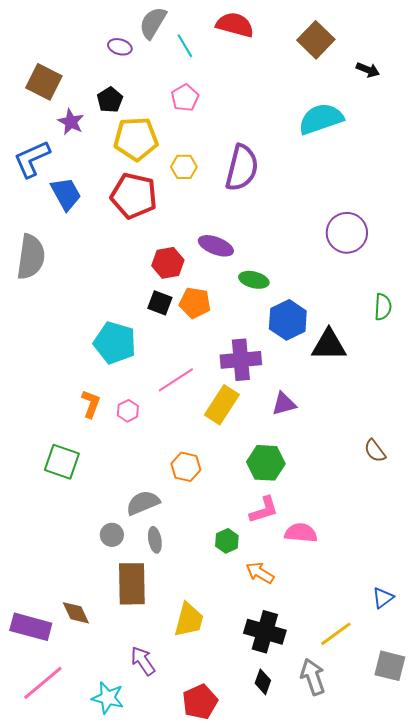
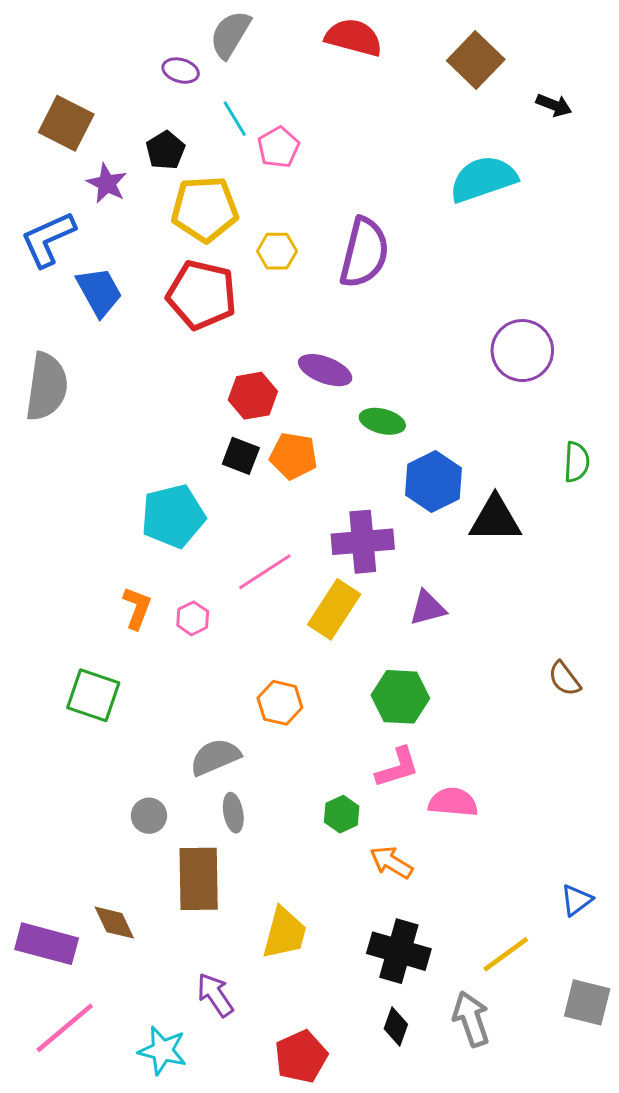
cyan line: (185, 46) -> (235, 119), moved
cyan pentagon: (115, 343) -> (173, 516), turned -30
gray circle: (112, 535) -> (149, 816), moved

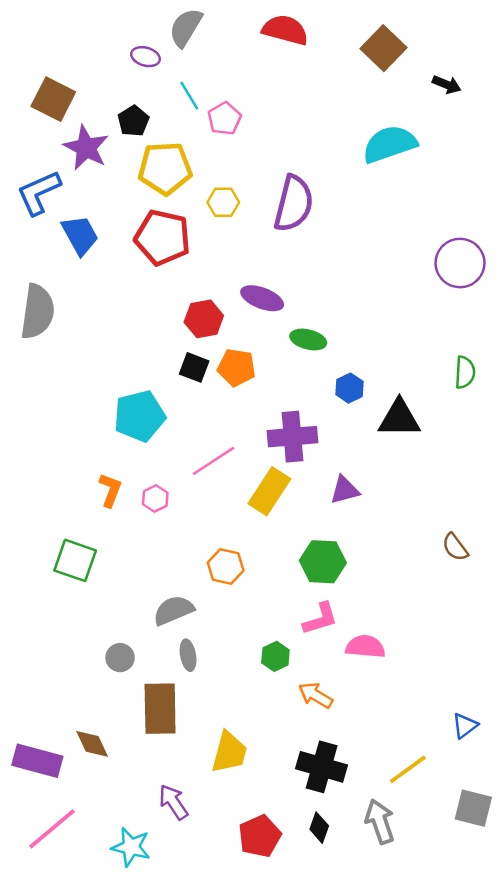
purple star: (107, 183) -> (86, 148), size x1.4
purple circle: (522, 351) -> (460, 263), moved
blue hexagon: (433, 481) -> (350, 388), size x0.6
red pentagon: (301, 1057) -> (260, 836), moved

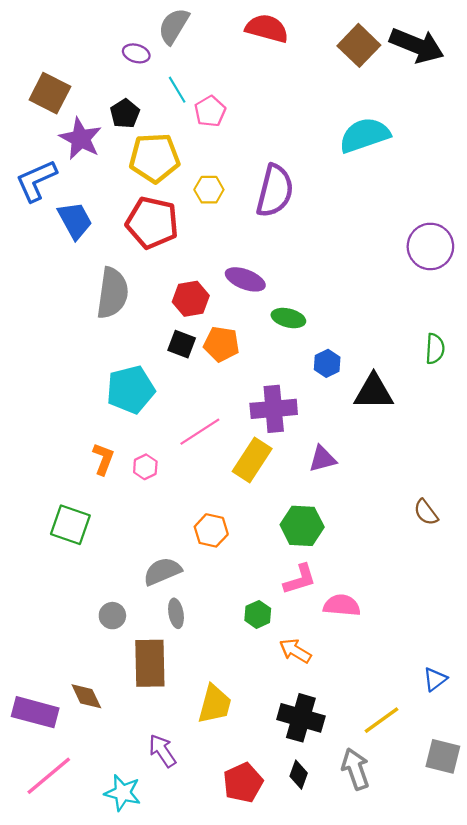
black arrow: (447, 85) -> (417, 45), moved, size x2.0
gray semicircle: (37, 312) -> (112, 293), moved

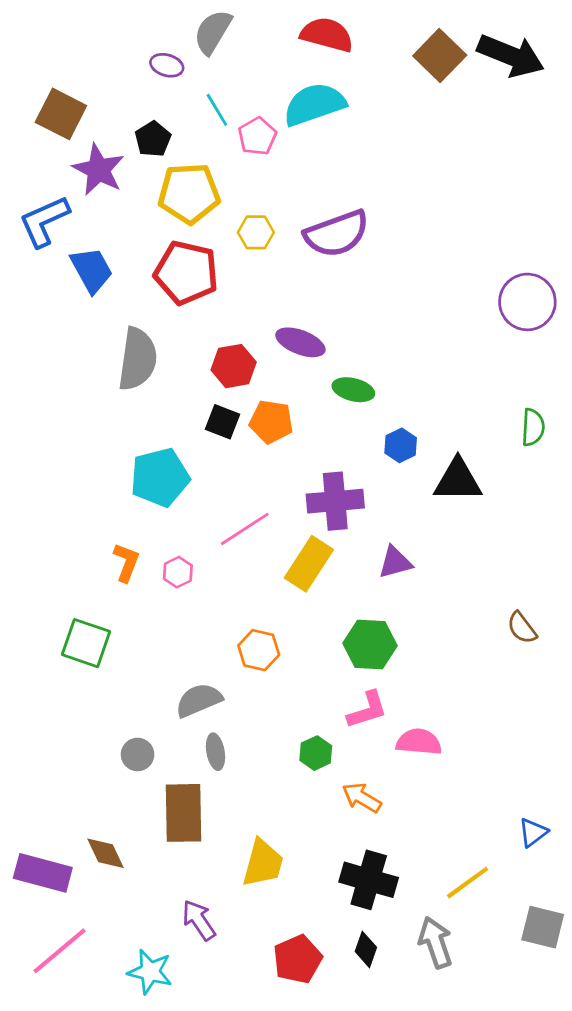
cyan semicircle: (365, 135) -> (314, 104), moved
purple semicircle: (275, 191) -> (337, 234), turned 56

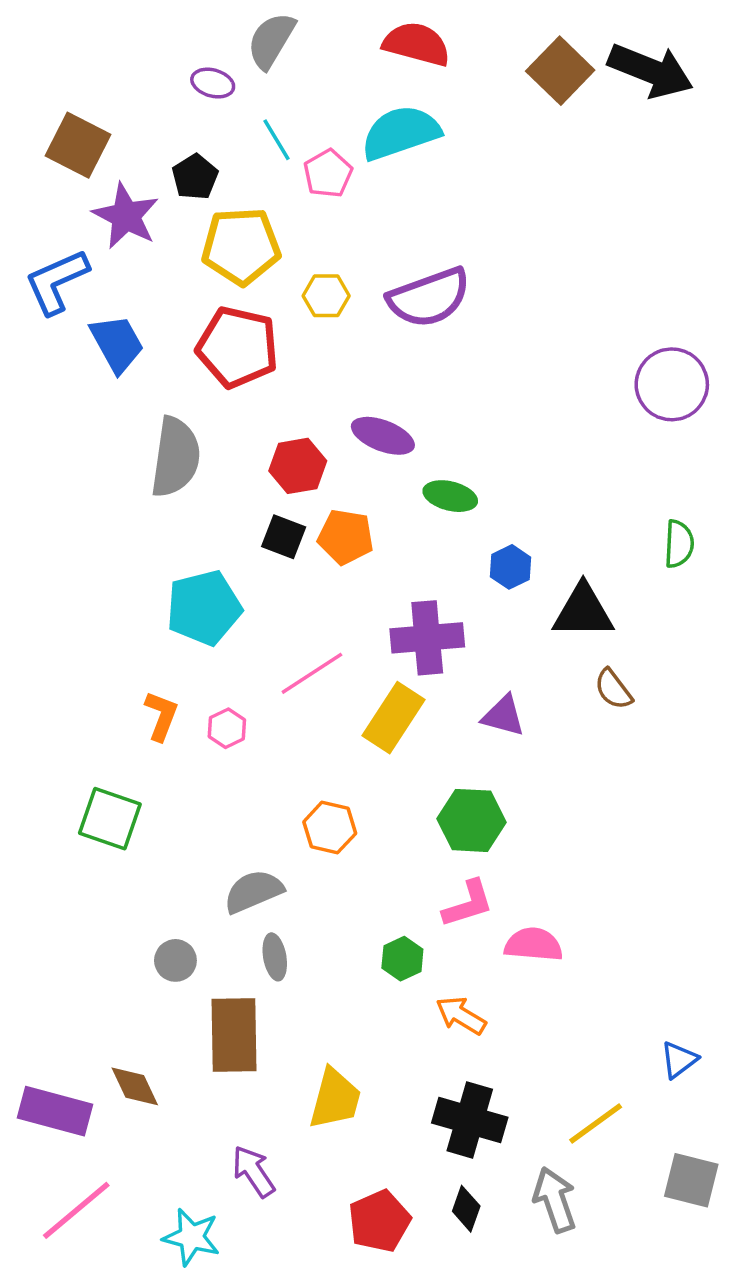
purple triangle: (395, 562) -> (503, 716), turned 30
brown semicircle: (522, 628) -> (613, 689), moved

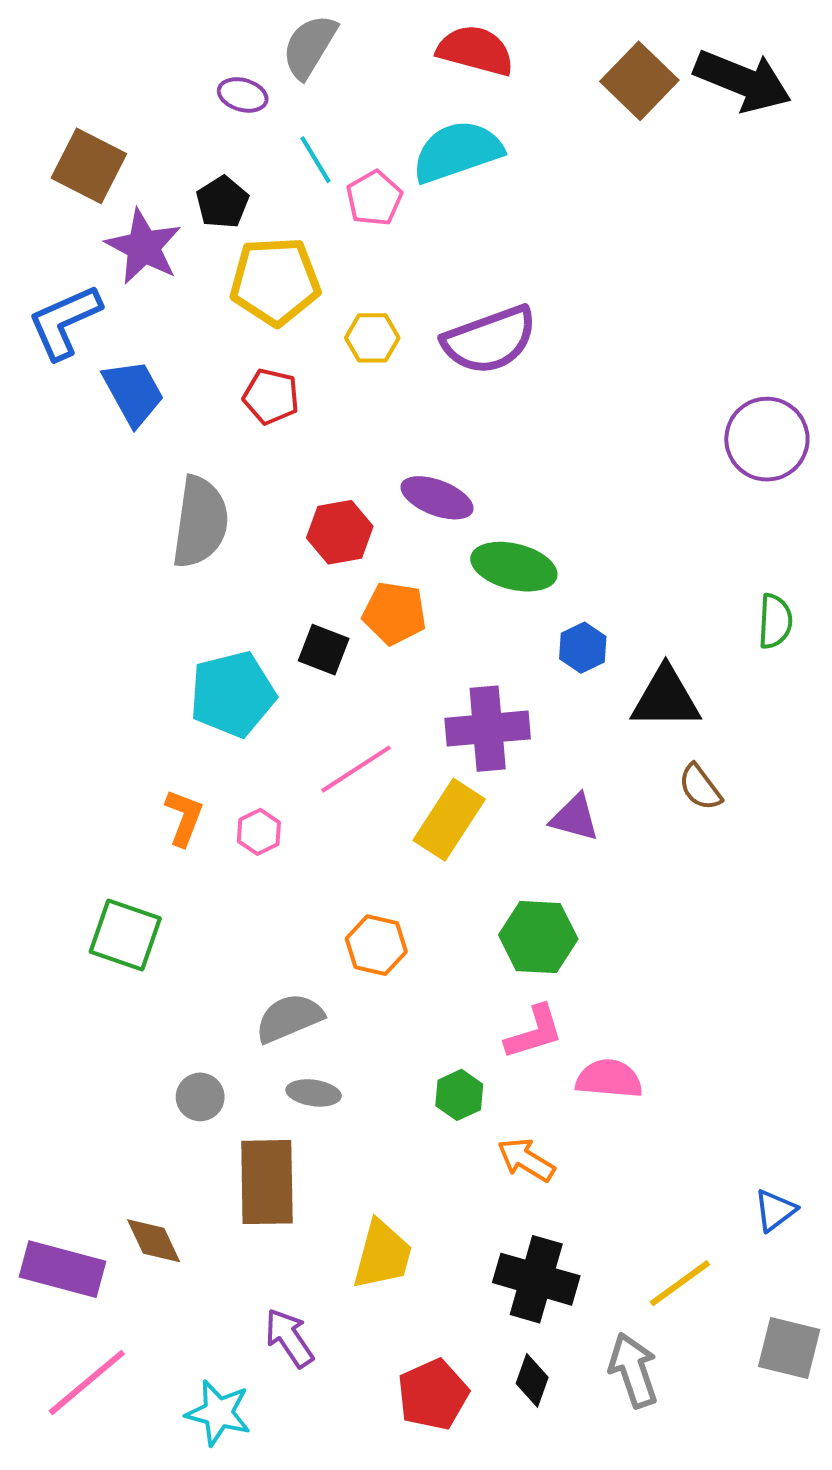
red pentagon: (238, 347) -> (271, 397), size x0.6
green ellipse: (450, 496) -> (514, 567), size x1.4
black square: (284, 537) -> (324, 650), moved
gray ellipse: (275, 957) -> (314, 1093), turned -72

